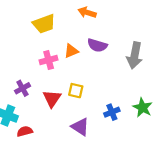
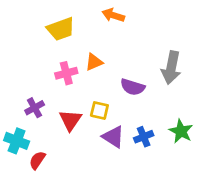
purple semicircle: (97, 45) -> (133, 87), moved
purple triangle: (80, 127) -> (113, 137), moved
red semicircle: (25, 131) -> (37, 160), turned -42

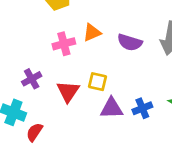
purple semicircle: (133, 87) -> (130, 42), moved
purple triangle: (113, 137) -> (112, 108), turned -35

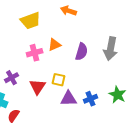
purple semicircle: (130, 42) -> (82, 52), turned -90

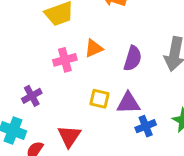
red triangle: (38, 87) -> (69, 136), moved
purple triangle: (69, 99) -> (128, 103), moved

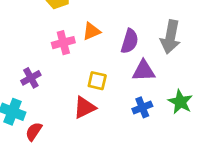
purple triangle: (128, 103) -> (144, 71), moved
red triangle: (69, 136) -> (84, 107), moved, turned 30

